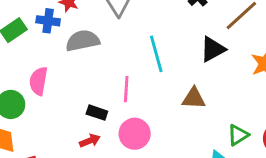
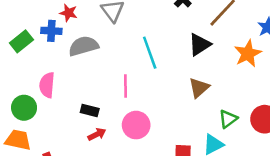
brown triangle: (194, 98) -> (199, 88), moved, turned -40
black rectangle: (97, 113) -> (90, 110), moved

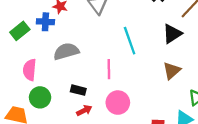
gray semicircle: (83, 46) -> (66, 51), moved
pink semicircle: (47, 85) -> (30, 70), moved
green circle: (24, 108) -> (40, 97), moved

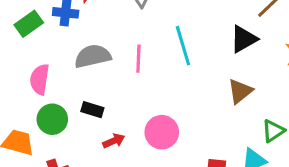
pink line: (109, 69) -> (138, 59), moved
black rectangle: (78, 90) -> (92, 110), moved

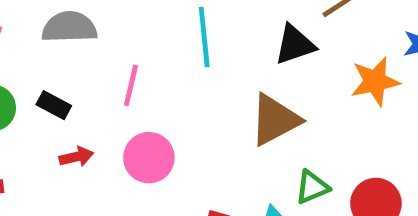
pink line: (138, 59) -> (131, 85), moved
brown triangle: (240, 91) -> (275, 120), size x1.4

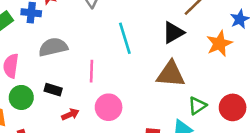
brown triangle: (275, 120) -> (171, 74), turned 44

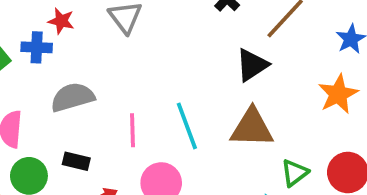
cyan line: (125, 38) -> (187, 126), moved
orange star: (219, 43) -> (338, 94), moved

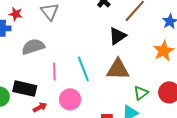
gray semicircle: (72, 97) -> (33, 47), moved
black rectangle: (76, 161) -> (25, 89), size x1.6

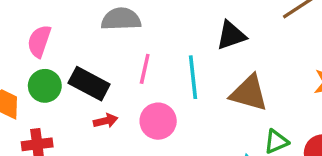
black triangle: (118, 36) -> (231, 35), moved

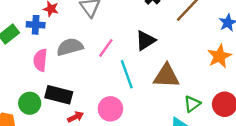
pink semicircle: (39, 41) -> (40, 60), moved
pink line: (145, 69) -> (106, 48), moved, turned 36

